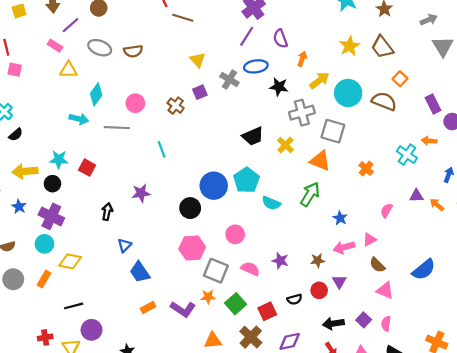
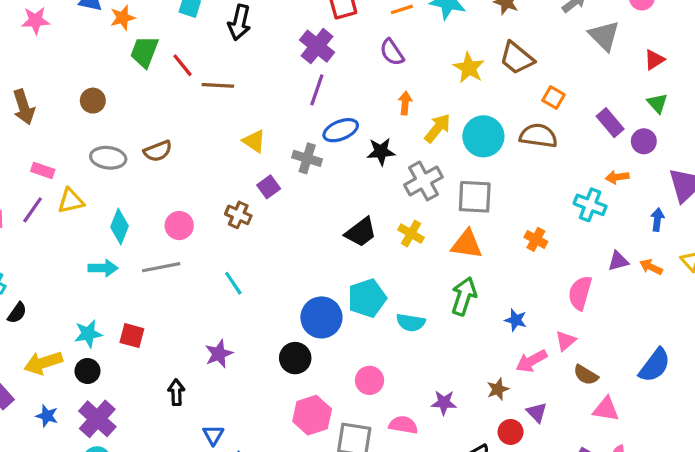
purple line: (70, 25) -> (33, 210), moved
purple semicircle: (280, 39) -> (392, 52), moved
cyan pentagon: (247, 180) -> (367, 298), turned 30
pink semicircle: (386, 210) -> (580, 293), size x1.5
purple cross: (51, 216) -> (97, 419), turned 30

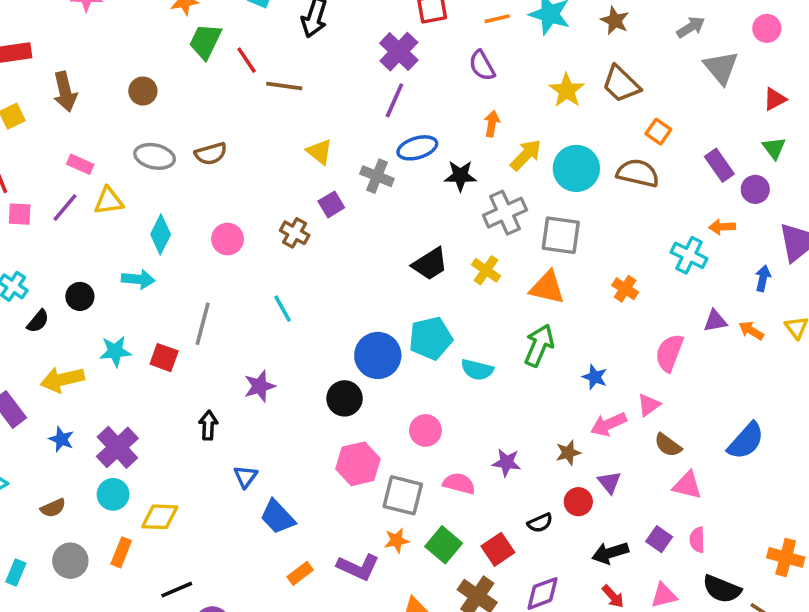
gray line: (161, 267) -> (203, 324), moved, turned -69
black circle: (87, 371) -> (80, 296), moved

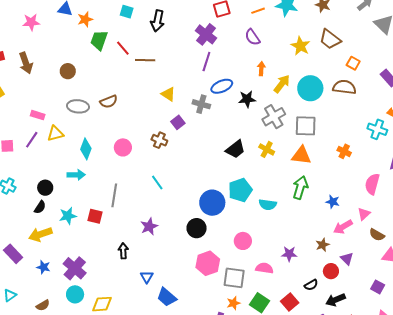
brown arrow: (65, 92) -> (26, 63), moved
black semicircle: (38, 321) -> (40, 207), moved
black arrow: (610, 553) -> (336, 300), moved

